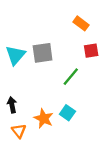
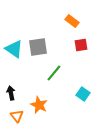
cyan triangle: (15, 55) -> (14, 49), turned -36
green line: (71, 77) -> (54, 73), moved
cyan square: (67, 113) -> (83, 94), moved

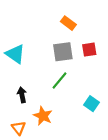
orange rectangle: (72, 21) -> (68, 23), moved
gray square: (38, 47) -> (63, 52), moved
black arrow: (11, 93) -> (22, 95), moved

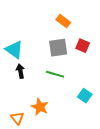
red square: (89, 50) -> (83, 46), turned 32
green line: (59, 80) -> (55, 74), turned 66
black arrow: (22, 95) -> (20, 71), moved

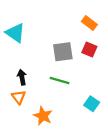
orange rectangle: (63, 21) -> (89, 23), moved
cyan triangle: (14, 50) -> (15, 33), moved
orange triangle: (17, 118) -> (19, 97), moved

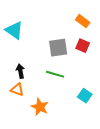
orange triangle: (19, 97) -> (17, 90), turned -32

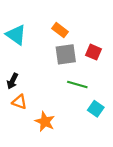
orange rectangle: (83, 21) -> (60, 30), moved
black arrow: (20, 71) -> (12, 81), moved, turned -144
green line: (55, 74) -> (77, 84), moved

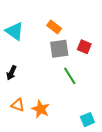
green line: (77, 84) -> (70, 76), turned 42
orange triangle: (19, 102) -> (18, 105), moved
cyan square: (96, 109) -> (87, 120), moved, turned 32

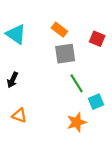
red square: (84, 47) -> (97, 39), moved
orange star: (41, 109) -> (77, 122), moved, turned 30
cyan square: (87, 120) -> (96, 102), moved

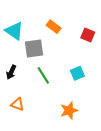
gray square: (65, 54) -> (34, 48), moved
green line: (77, 83) -> (43, 75), moved
cyan square: (96, 102) -> (77, 73), moved

